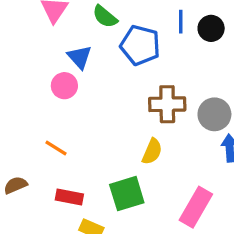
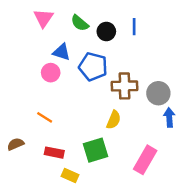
black circle: (211, 28) -> (106, 31), moved
blue pentagon: (140, 45) -> (93, 67), moved
blue triangle: (80, 57) -> (62, 52), turned -30

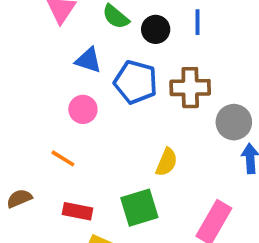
pink circle: (51, 73) -> (83, 109), moved
brown cross: (124, 86) -> (190, 88), moved

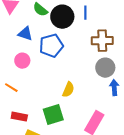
black circle: (156, 29) -> (62, 17), size x1.5
blue pentagon: (136, 82) -> (51, 46), turned -30
brown cross: (190, 88) -> (102, 41), moved

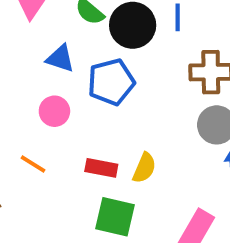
green square: (53, 115) -> (115, 217), turned 30
red rectangle: (19, 117) -> (101, 168), moved

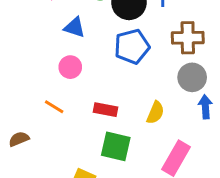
blue pentagon: (111, 82) -> (132, 47), moved
yellow semicircle: (144, 168) -> (155, 113), moved

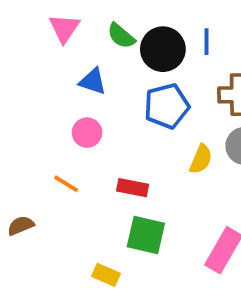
yellow semicircle: (155, 113) -> (201, 159), moved

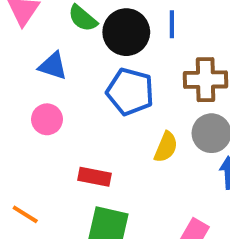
blue pentagon: (167, 106) -> (130, 92), turned 30
orange line: (66, 184) -> (25, 214), moved

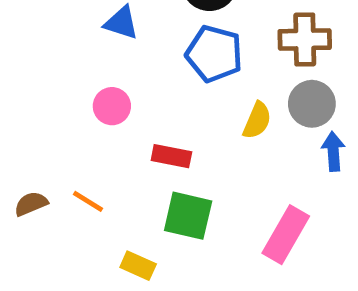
pink circle: (47, 119) -> (112, 106), moved

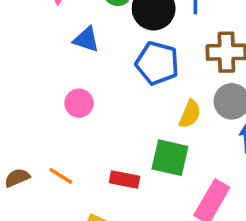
red rectangle: (171, 156) -> (124, 180), moved
green square: (188, 216) -> (170, 158), moved

